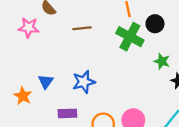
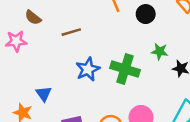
green cross: (130, 37) -> (125, 69), moved
blue star: (84, 82) -> (88, 69), moved

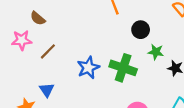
black circle: (146, 14) -> (141, 30), moved
brown line: (71, 32) -> (48, 51), moved, turned -30

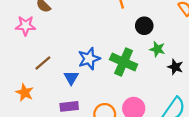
brown line: (48, 51) -> (43, 63), moved
blue triangle: (47, 90) -> (71, 78), moved

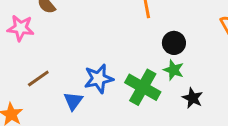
green star: (157, 49) -> (174, 70), moved
black star: (175, 67) -> (193, 98), moved

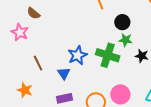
pink star: (21, 28) -> (20, 32), turned 30
brown line: (38, 79) -> (38, 63), turned -70

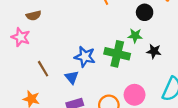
brown semicircle: (33, 13) -> (34, 16), turned -48
black circle: (122, 22) -> (145, 12), moved
blue star: (78, 55) -> (85, 57), turned -30

